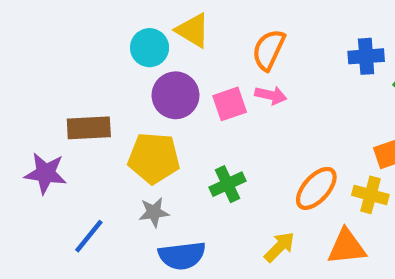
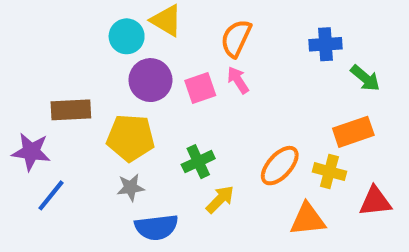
pink arrow: (271, 95) -> (238, 80), turned -136
blue line: (89, 236) -> (51, 195), moved
yellow arrow: (279, 247) -> (220, 199), moved

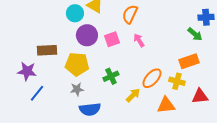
blue cross: (325, 44) -> (206, 17), moved
pink arrow: (238, 80) -> (139, 40), moved
yellow arrow: (220, 199) -> (133, 95), moved

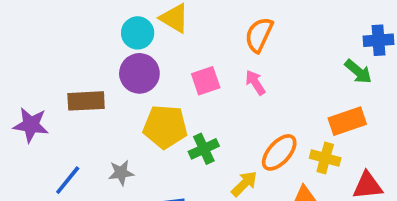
orange semicircle: (130, 14) -> (259, 35), moved
purple circle: (87, 35) -> (139, 73), moved
yellow pentagon: (77, 64) -> (165, 127), moved
purple star: (27, 71) -> (31, 125), moved
gray star: (77, 89) -> (121, 173), moved

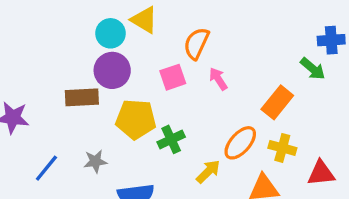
orange semicircle: (259, 35) -> (196, 43), moved
brown rectangle: (86, 101) -> (82, 97), moved
orange rectangle: (347, 121) -> (277, 102), moved, turned -32

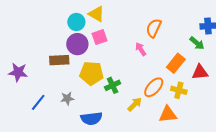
orange semicircle: (196, 43) -> (154, 28), moved
pink square: (173, 77) -> (99, 37), moved
red triangle: (321, 173) -> (200, 72), moved

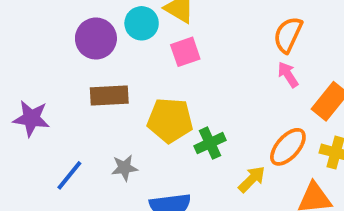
purple circle: (77, 44) -> (96, 39), moved
pink arrow: (141, 49) -> (288, 75), moved

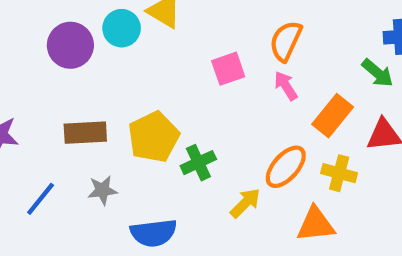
pink square: (185, 52) -> (228, 69), moved
brown rectangle: (109, 96) -> (85, 133), moved
yellow pentagon: (170, 120) -> (154, 137), turned -30

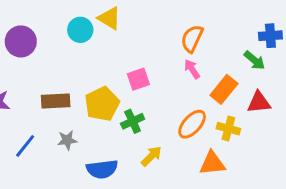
purple circle: (70, 45) -> (21, 41), moved
pink square: (228, 69) -> (138, 79), moved
yellow arrow: (245, 203) -> (151, 156), moved

